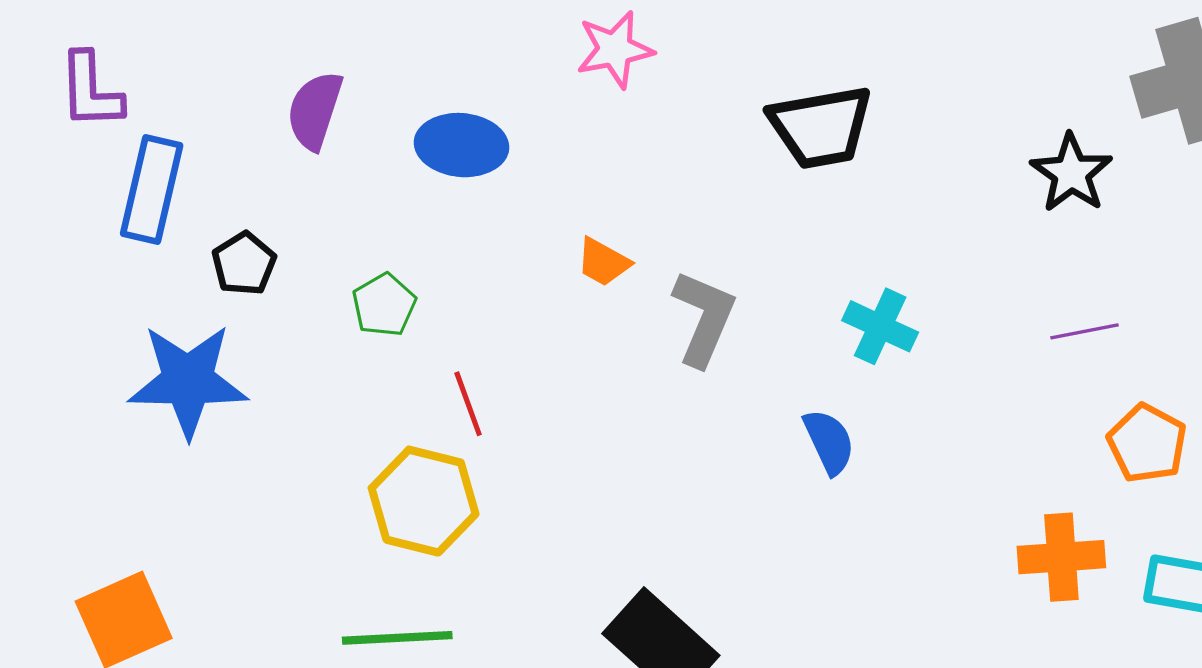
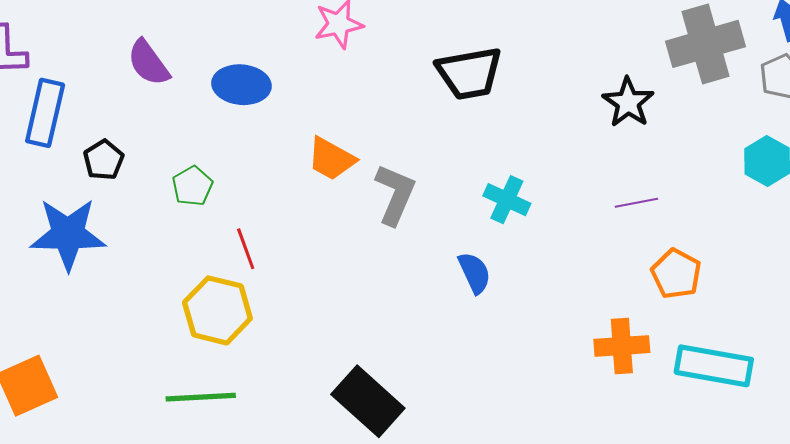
purple semicircle: (315, 110) -> (148, 63), turned -54
orange trapezoid: (603, 262) -> (331, 159), size x1.4

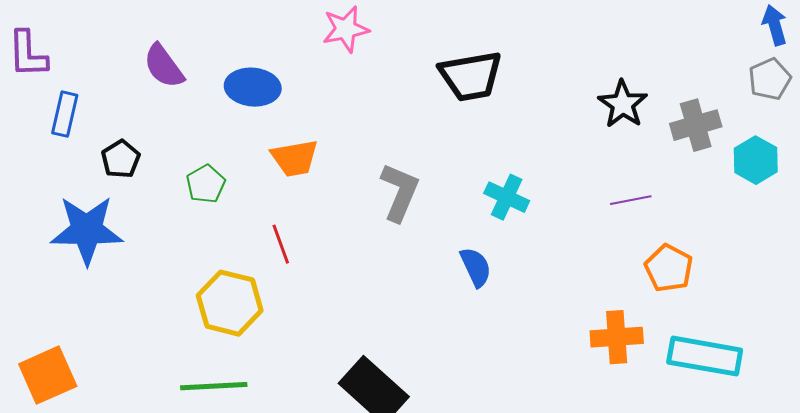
gray cross: (705, 44) -> (696, 125), moved, size x0.7
blue rectangle: (45, 113) -> (65, 114), size x0.7
orange trapezoid: (331, 159) -> (295, 158), moved, turned -39
red line: (246, 249) -> (281, 244), moved

